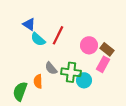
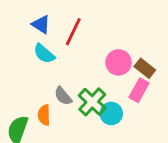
blue triangle: (29, 24) -> (41, 24), moved
red line: (58, 35) -> (73, 32), moved
green cross: (71, 72) -> (92, 102), turned 36

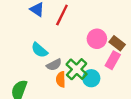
cyan semicircle: (44, 54) -> (39, 50), moved
gray semicircle: (63, 96) -> (54, 65), turned -77
orange semicircle: (44, 115) -> (61, 79), moved

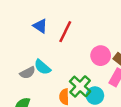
gray semicircle: (54, 65) -> (28, 73), moved

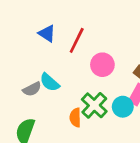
pink circle: (101, 56) -> (102, 65), moved
cyan circle: (95, 96) -> (123, 107), moved

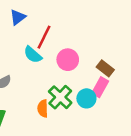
blue triangle: (47, 34) -> (18, 17), moved, turned 49
cyan semicircle: (50, 82) -> (33, 55), moved

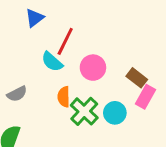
pink rectangle: (100, 87) -> (146, 97), moved
orange semicircle: (43, 108) -> (64, 97), moved

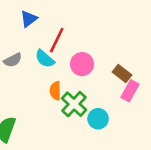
gray semicircle: (17, 94) -> (13, 60), moved
cyan circle: (115, 113) -> (98, 119), moved

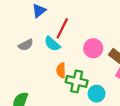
pink circle: (82, 64) -> (93, 48), moved
green cross: (74, 104) -> (77, 81), turned -30

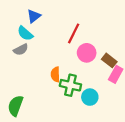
red line: (62, 28) -> (74, 33), moved
cyan semicircle: (52, 44) -> (25, 33), moved

